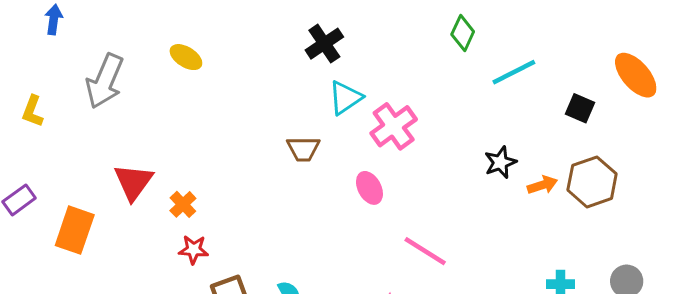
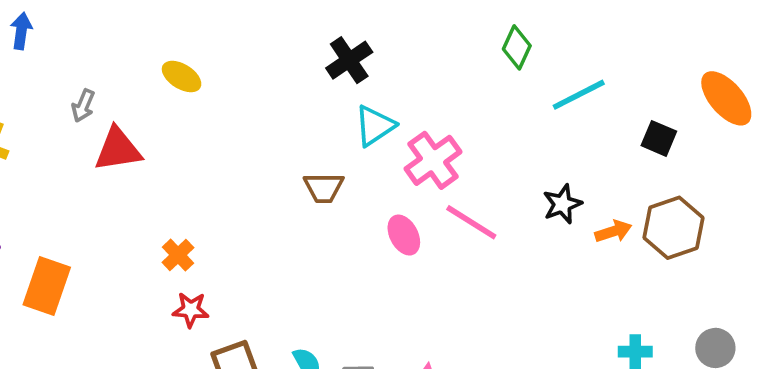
gray arrow: (105, 81) -> (83, 106), size x0.5
red triangle: (133, 182) -> (118, 149), moved, turned 45
pink line: (425, 251) -> (471, 222), moved

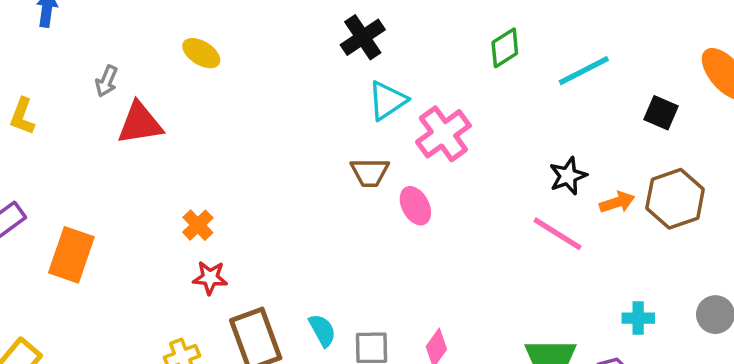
green diamond: (517, 47) -> (505, 48), moved, turned 33
brown trapezoid: (324, 188) -> (370, 172), moved
pink line: (471, 222) -> (557, 234), moved

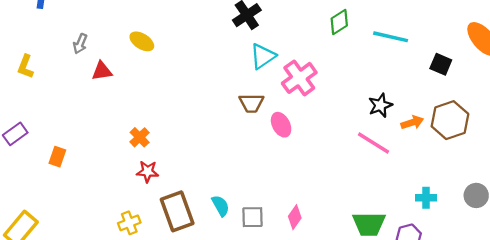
yellow ellipse: (201, 53) -> (142, 41), moved
cyan line: (584, 71) -> (391, 37), turned 40
red triangle: (140, 123) -> (102, 71), size x0.7
orange rectangle: (71, 255) -> (57, 157), size x0.6

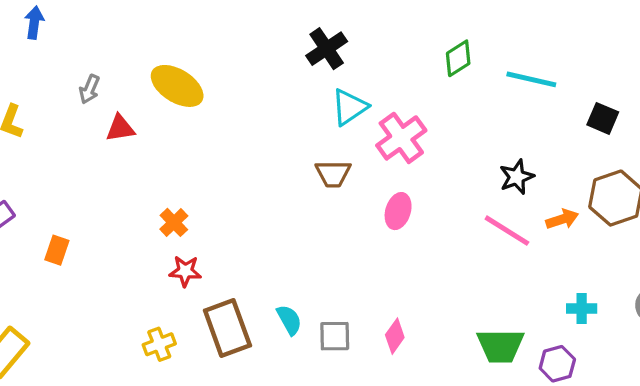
yellow ellipse: (142, 41) -> (177, 86), size x1.5
orange arrow: (412, 122) -> (562, 219), moved
pink ellipse: (281, 125) -> (398, 211), moved, turned 45

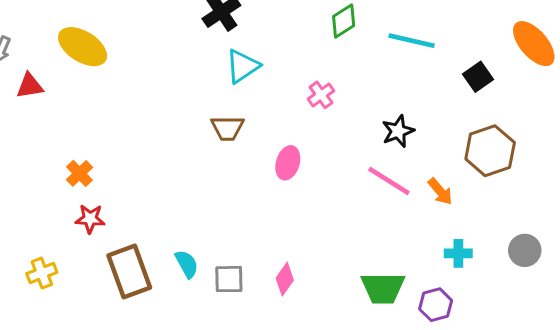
black square: (603, 118) -> (478, 77), turned 32
pink cross: (401, 138) -> (321, 95), moved, size x0.6
orange arrow: (562, 219) -> (440, 192), moved, turned 68
yellow cross: (159, 344) -> (42, 273), moved

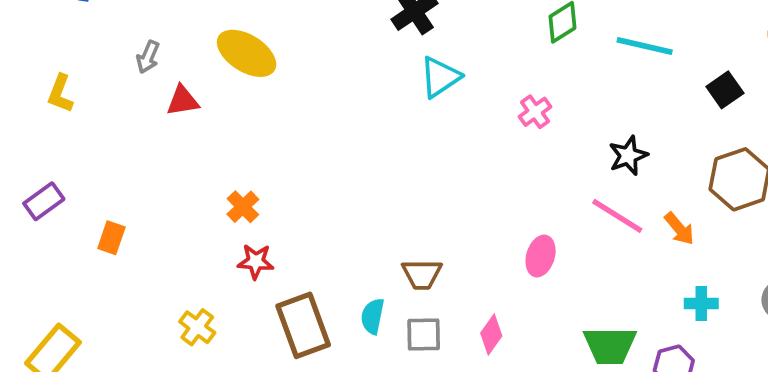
brown trapezoid: (227, 128) -> (422, 274), moved
pink ellipse: (288, 163) -> (541, 256), moved
cyan semicircle: (187, 264) -> (373, 316), turned -140
yellow cross: (42, 273) -> (197, 327), turned -32

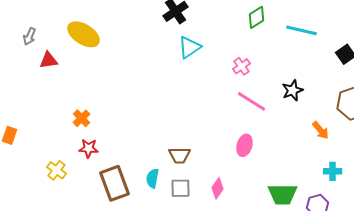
pink line: (617, 216) -> (252, 101), moved
yellow cross: (197, 327) -> (57, 170), moved

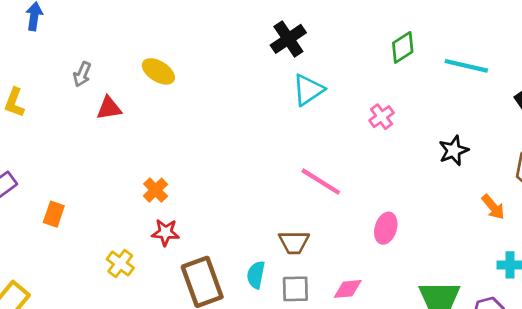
yellow ellipse: (84, 34) -> (158, 71), size x0.7
pink line: (252, 101) -> (321, 182), moved
pink diamond: (218, 188) -> (348, 289), turned 50

